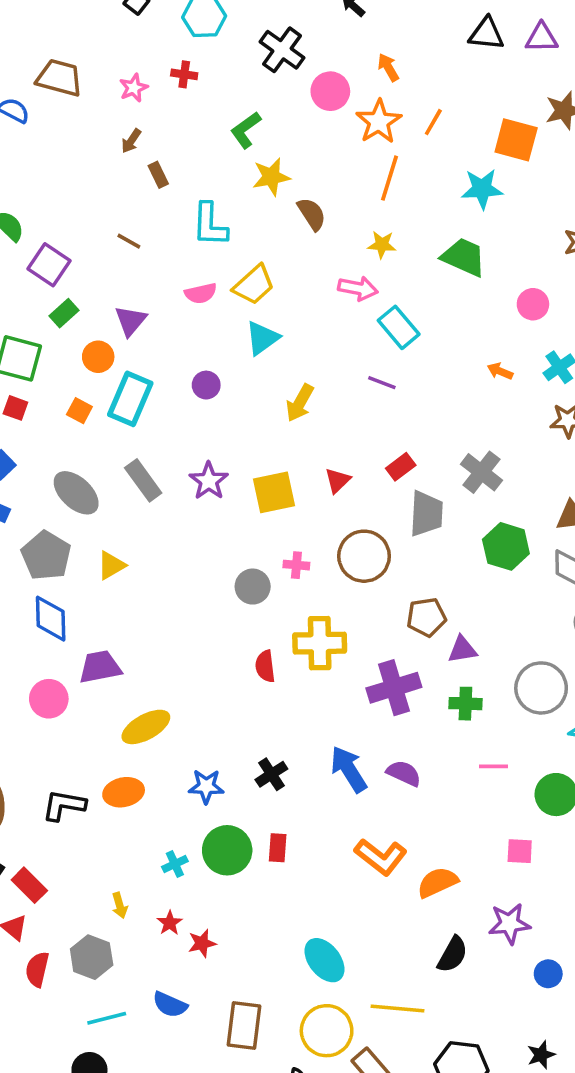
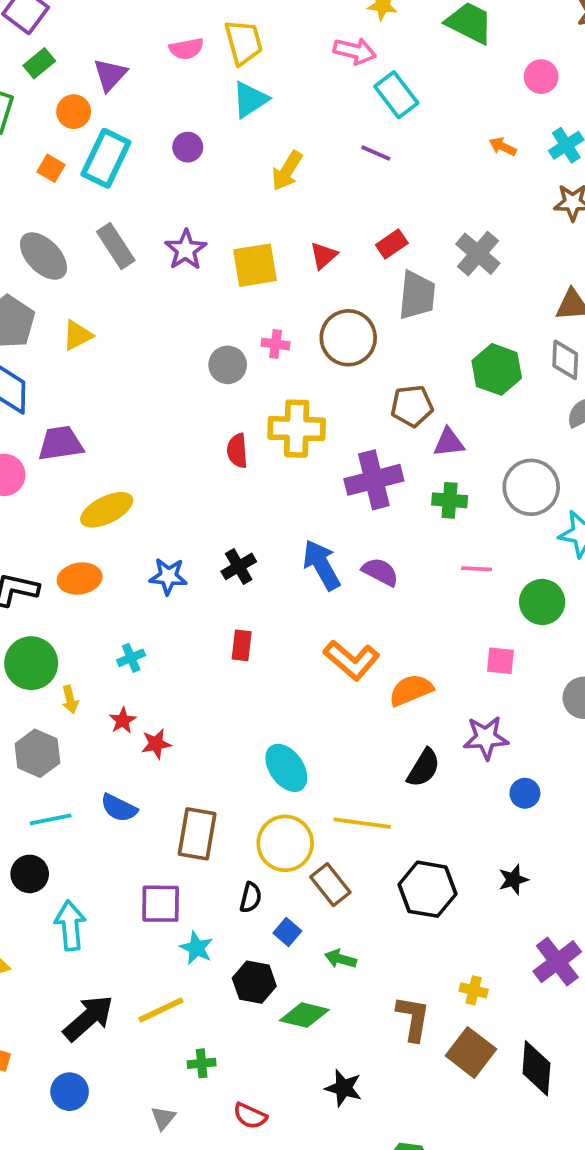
yellow trapezoid: (254, 285) -> (244, 42), turned -66
green hexagon: (506, 546) -> (497, 369), moved
green circle: (227, 850) -> (31, 663), moved

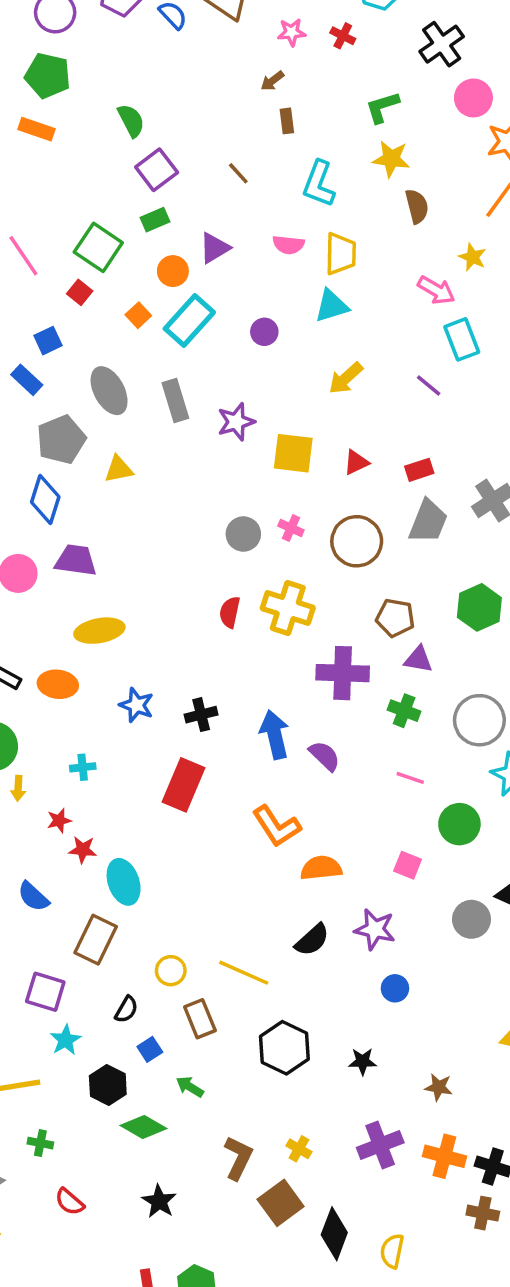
red rectangle: (242, 645) -> (183, 785), size x1.8
cyan ellipse: (286, 768) -> (124, 882), moved
yellow circle: (285, 843) -> (171, 971), size x0.6

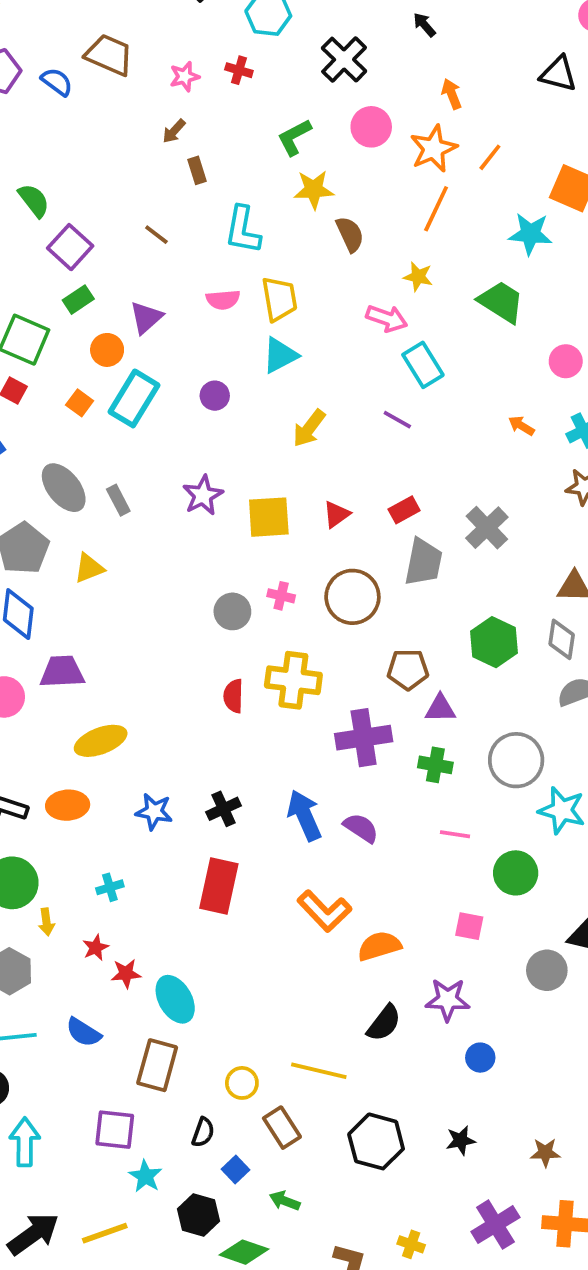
pink circle: (473, 98) -> (371, 127), moved
gray rectangle: (175, 400) -> (118, 500), moved, size x0.7

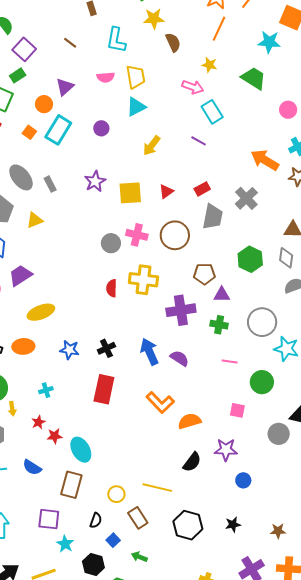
green rectangle: (78, 300) -> (18, 75), moved
orange arrow: (521, 426) -> (265, 160), moved, size x2.0
pink cross: (281, 596) -> (137, 235), size x1.5
purple trapezoid: (62, 672) -> (20, 275), turned -30

